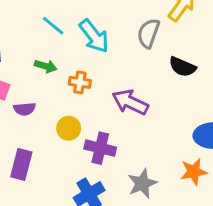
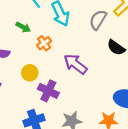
orange cross: (80, 82) -> (44, 43), turned 32

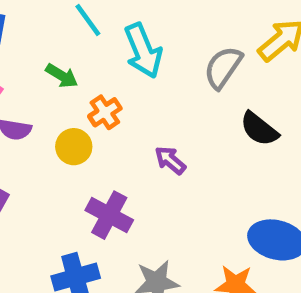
purple arrow: (75, 64) -> (170, 160), size x0.6
yellow circle: (30, 73) -> (74, 147), moved

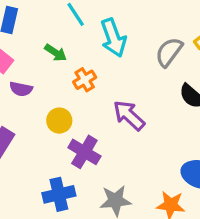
yellow circle: (74, 147) -> (59, 121), moved
purple arrow: (170, 160) -> (129, 115), size x1.5

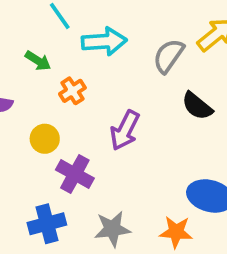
cyan arrow: (113, 38) -> (104, 41), turned -72
purple arrow: (129, 115) -> (125, 130), turned -104

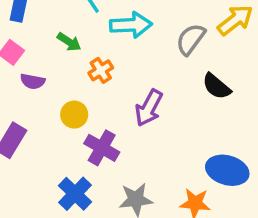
blue cross: (47, 224) -> (75, 194), turned -32

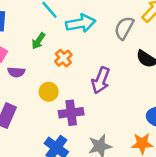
green arrow: (69, 42) -> (38, 41), turned 98
purple cross: (102, 148) -> (71, 113), turned -30

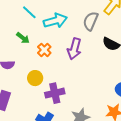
green arrow: (38, 41) -> (23, 38), turned -80
purple arrow: (101, 80) -> (74, 49), moved

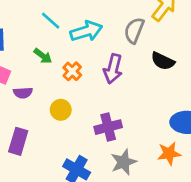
purple cross: (55, 93) -> (108, 127), moved

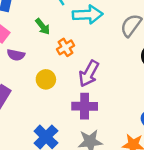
purple arrow: (113, 69) -> (89, 74), moved

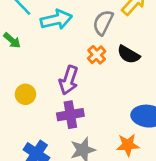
orange cross: (65, 47) -> (97, 55), moved

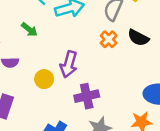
purple arrow: (69, 80) -> (69, 64), moved

